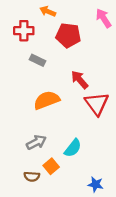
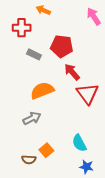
red pentagon: (68, 35) -> (62, 46), moved
gray arrow: (36, 142) -> (32, 118), moved
cyan semicircle: (73, 148) -> (79, 143), moved, turned 114

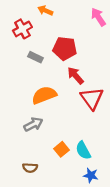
red cross: (22, 28) -> (22, 29), turned -30
orange square: (46, 150) -> (62, 149), moved

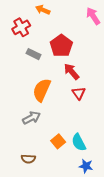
red pentagon: (65, 48) -> (61, 46), turned 30
orange semicircle: (44, 95) -> (42, 90), turned -45
red triangle: (92, 98) -> (79, 93), moved, size x0.6

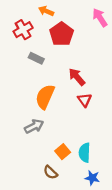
red pentagon: (61, 46) -> (61, 34), moved
cyan semicircle: (79, 142) -> (85, 153), turned 30
brown semicircle: (28, 159) -> (51, 172), moved, turned 40

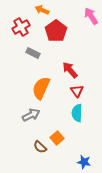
cyan semicircle: (85, 153) -> (77, 113), moved
brown semicircle: (51, 172) -> (40, 147), moved

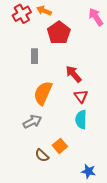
red cross: (21, 27) -> (22, 14), moved
gray rectangle: (33, 53) -> (34, 56), turned 64

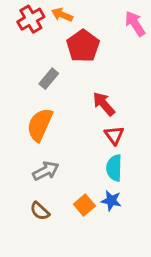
gray rectangle: (34, 56) -> (49, 79), turned 40
orange semicircle: (43, 93) -> (40, 125), moved
brown semicircle: (42, 155) -> (40, 211), moved
blue star: (88, 171) -> (111, 201), moved

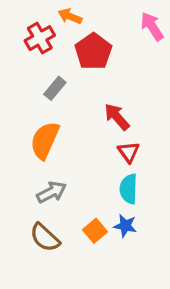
red cross: (31, 19) -> (40, 38), moved
brown semicircle: (40, 211) -> (45, 237), size x1.4

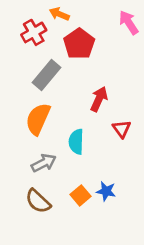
gray rectangle: (55, 88) -> (46, 75), size x1.5
red arrow: (117, 117) -> (99, 99), turned 65
red triangle: (129, 152) -> (122, 129), moved
cyan semicircle: (129, 189) -> (76, 142), moved

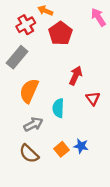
gray rectangle: (46, 75) -> (17, 57), moved

